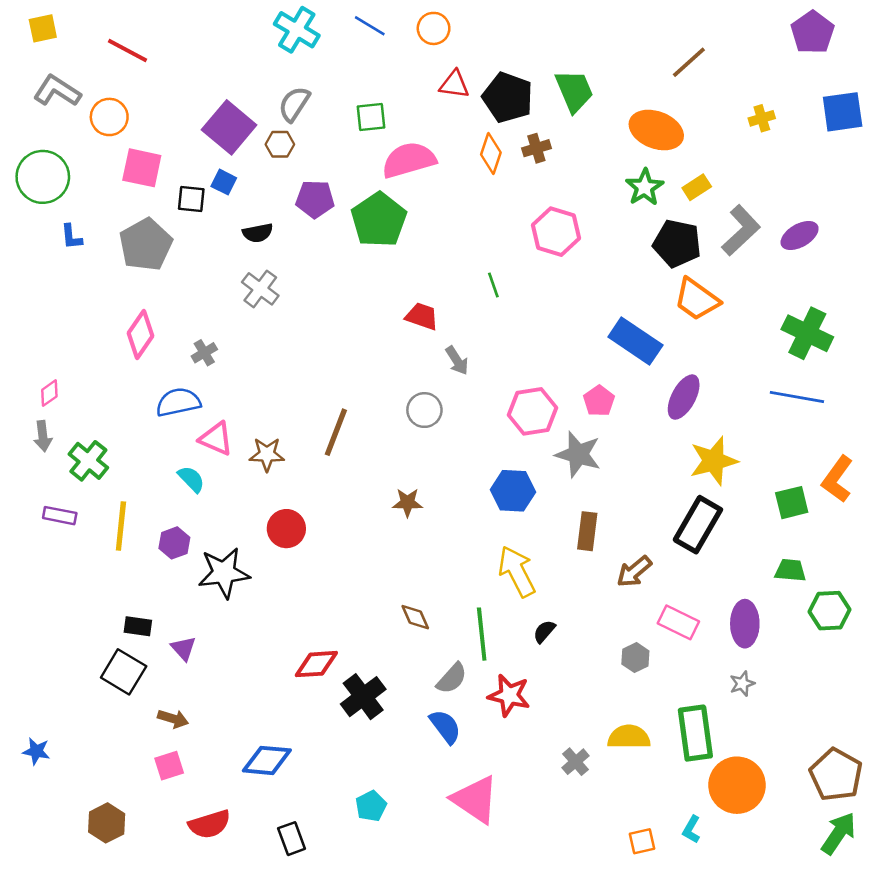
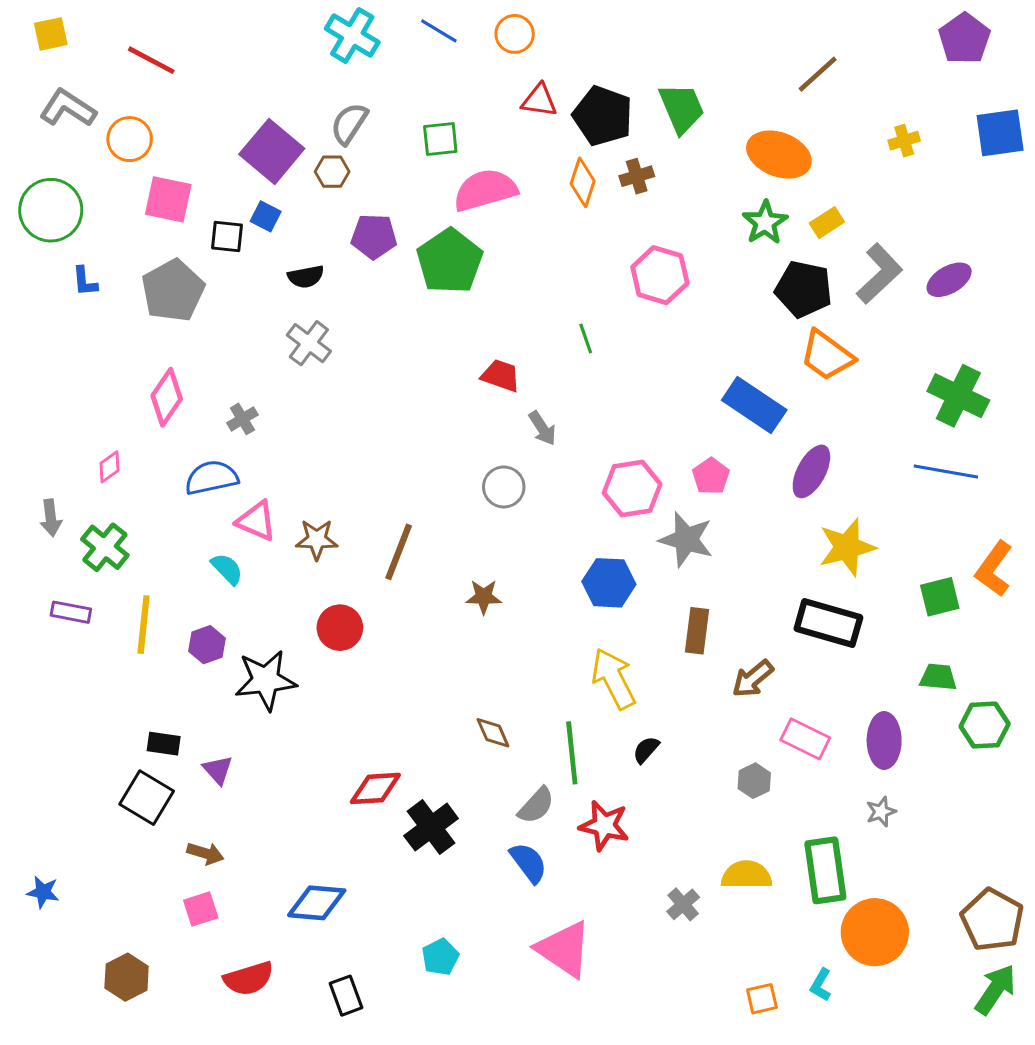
pink diamond: (49, 393) -> (109, 467), moved
brown line: (336, 432) -> (399, 552), moved
black rectangle: (698, 525) -> (828, 623), turned 76

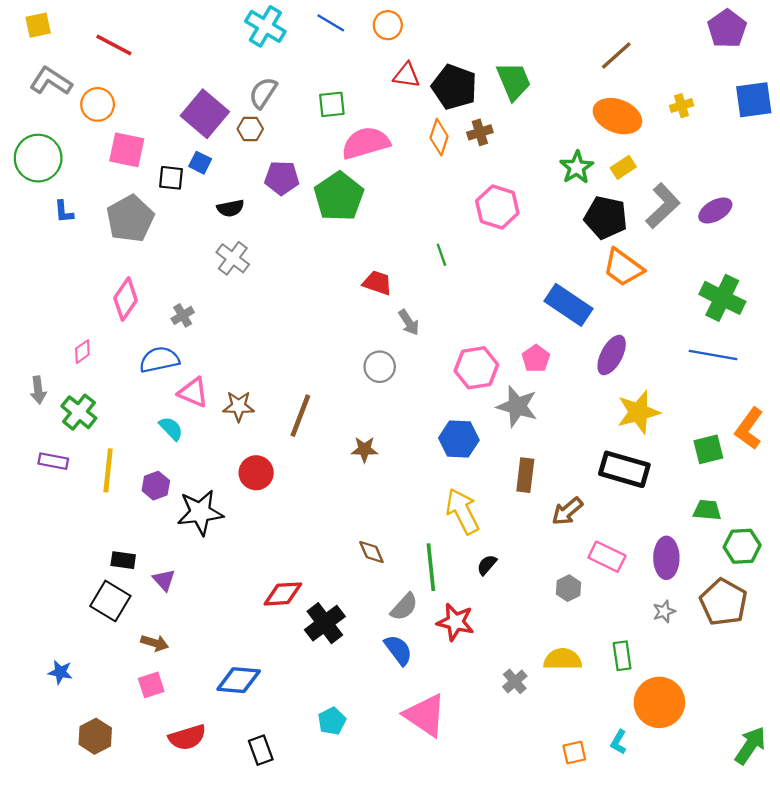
orange ellipse: (779, 155) -> (617, 116), moved
green rectangle: (825, 870) -> (622, 656), size x0.6
blue star: (43, 892) -> (60, 672), moved
brown pentagon: (992, 920) -> (723, 602), moved

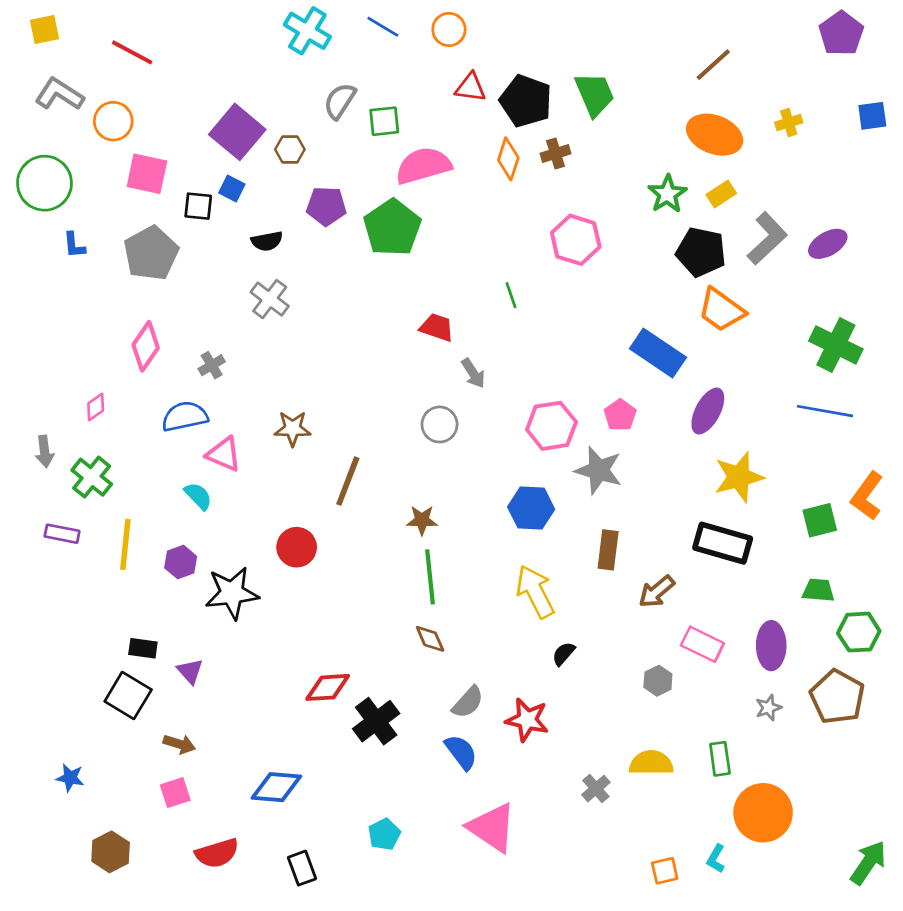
gray semicircle: (263, 93) -> (340, 101), moved
blue square: (754, 100) -> (872, 116), size x0.7
brown star: (239, 406) -> (293, 429), moved
green line: (431, 567) -> (430, 577), moved

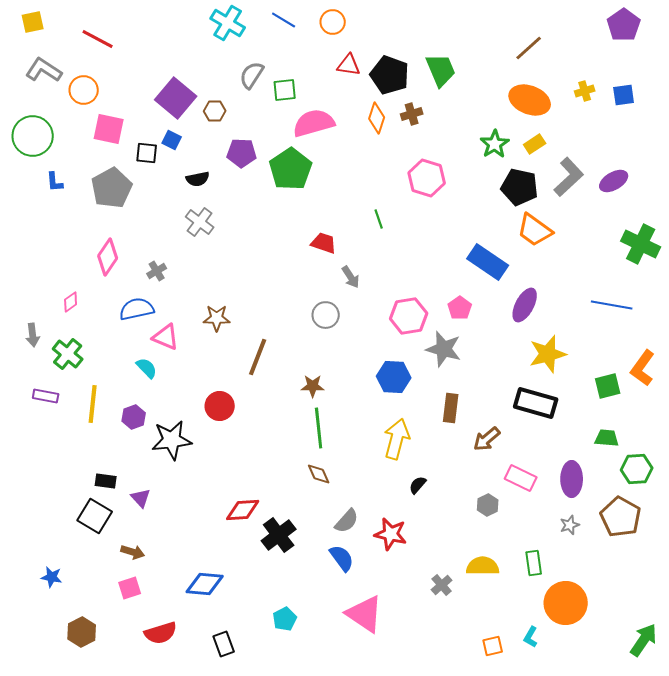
blue square: (872, 116) -> (624, 95), moved
green cross: (836, 345) -> (641, 244), moved
yellow arrow: (535, 592) -> (397, 439), turned 42

